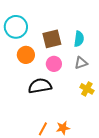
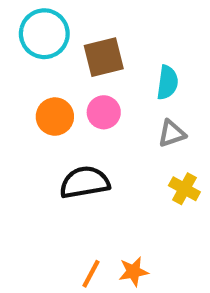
cyan circle: (16, 27) -> (44, 34), moved
brown square: (52, 39) -> (104, 57), moved
pink circle: (54, 64) -> (104, 112), moved

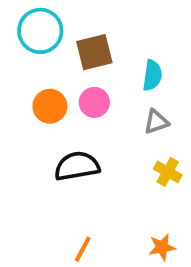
orange star: (133, 272) -> (162, 247), moved

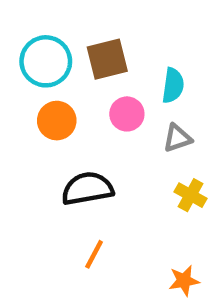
cyan circle: (40, 31) -> (46, 61), moved
pink circle: (94, 102) -> (127, 114), moved
orange line: (83, 249) -> (94, 254), moved

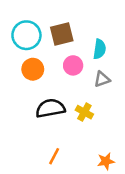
yellow cross: (191, 195) -> (84, 112), moved
orange line: (94, 254) -> (54, 156), moved

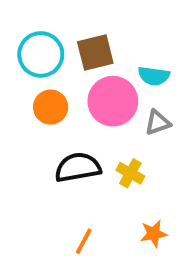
cyan semicircle: (100, 49) -> (154, 76), turned 90
pink circle: (73, 65) -> (113, 101), size x1.6
orange star: (106, 161) -> (154, 234), moved

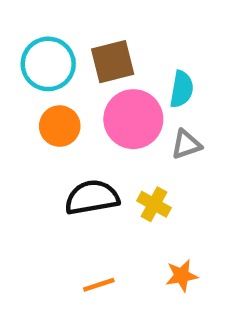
cyan semicircle: (154, 76) -> (182, 89), turned -88
orange line: (84, 241) -> (99, 285), turned 44

